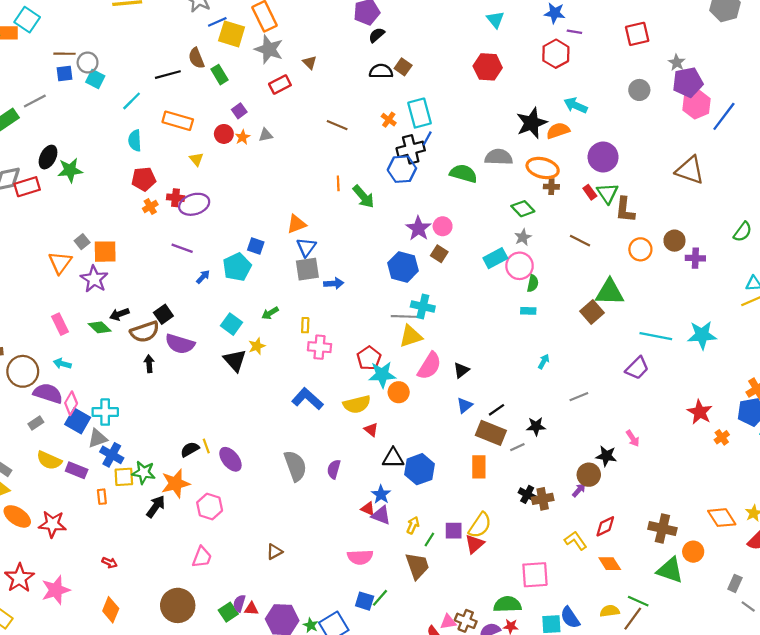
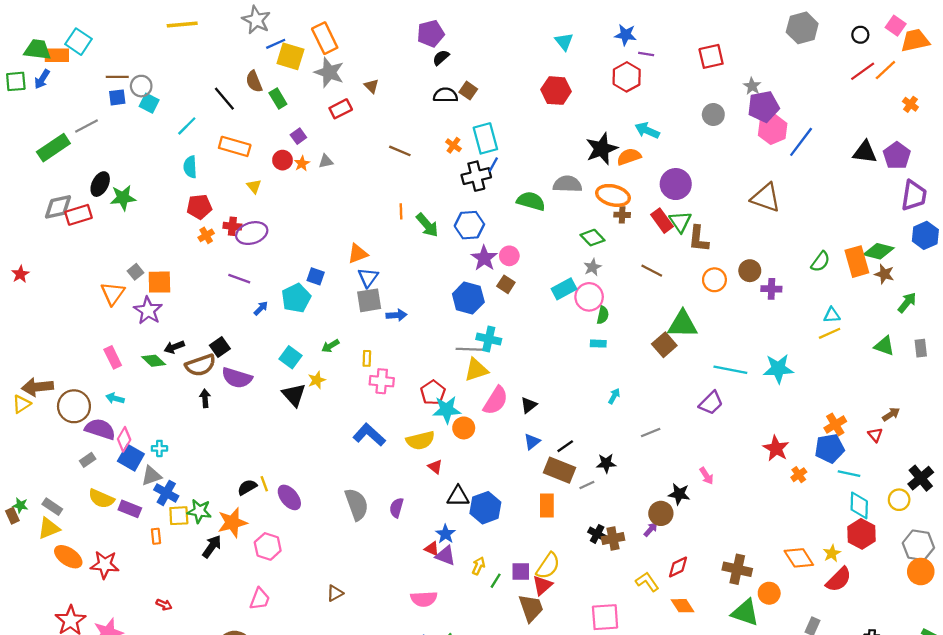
black line: (168, 75) -> (224, 99), turned 65
blue hexagon: (402, 169) -> (469, 225), moved
red rectangle: (590, 192) -> (662, 221), size x1.5
cyan cross: (105, 412) -> (159, 448), size x0.6
brown trapezoid: (417, 566) -> (531, 608), moved

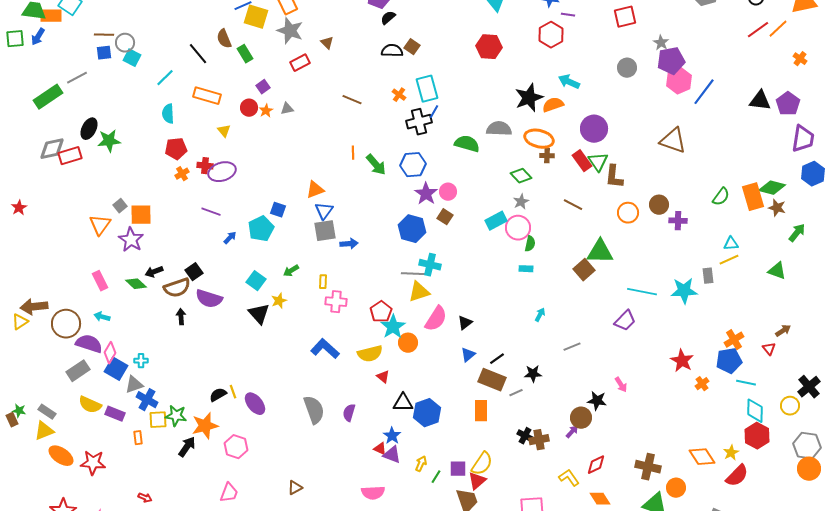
gray rectangle: (921, 348) -> (708, 276), moved
cyan star: (447, 410) -> (393, 327), turned -30
gray rectangle: (88, 460) -> (78, 371), size x1.6

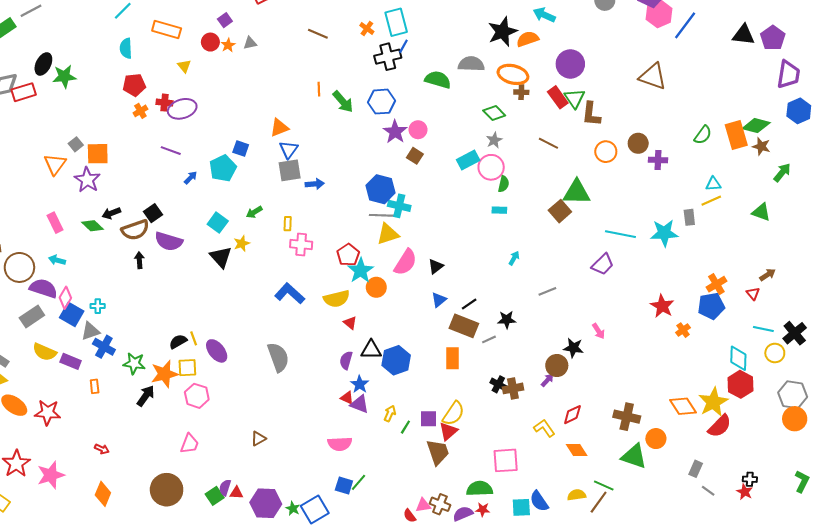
blue hexagon: (412, 229) -> (380, 189), moved
cyan line: (746, 383) -> (763, 329), moved
purple semicircle: (349, 413) -> (346, 360), moved
yellow square: (158, 420) -> (187, 368), moved
yellow star: (731, 453) -> (713, 402), size x1.8

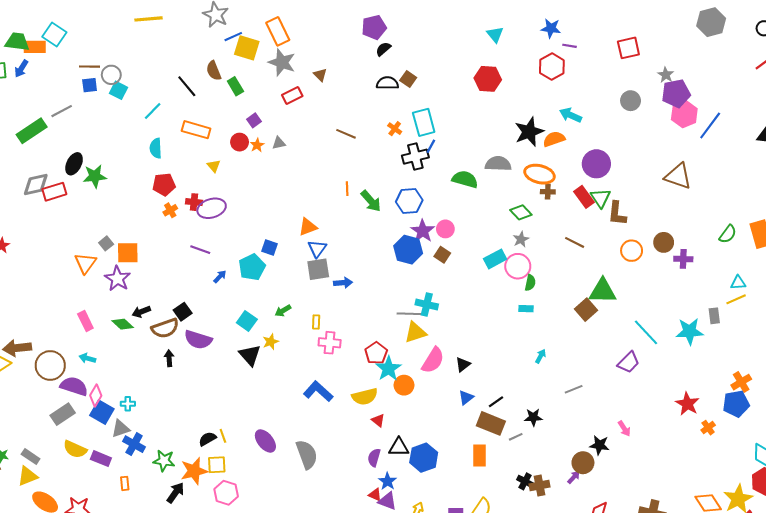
blue hexagon: (380, 189) -> (408, 250), moved
cyan line: (620, 234) -> (646, 332), turned 36
purple ellipse: (217, 351) -> (265, 441), moved

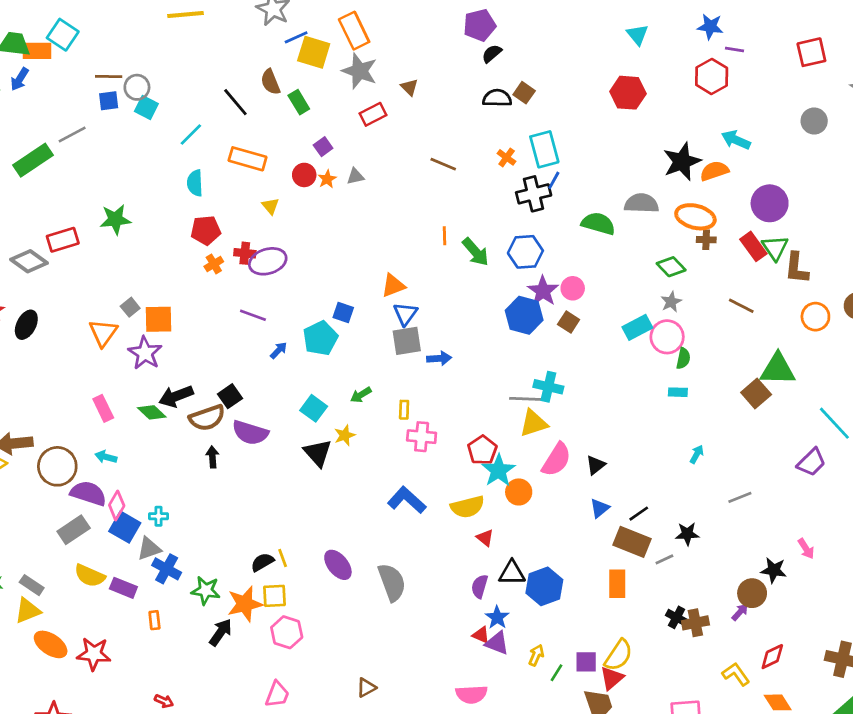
black ellipse: (74, 164) -> (26, 325), moved
gray diamond: (36, 184) -> (29, 261), moved, turned 48
black arrow: (141, 312) -> (176, 396), size x1.4

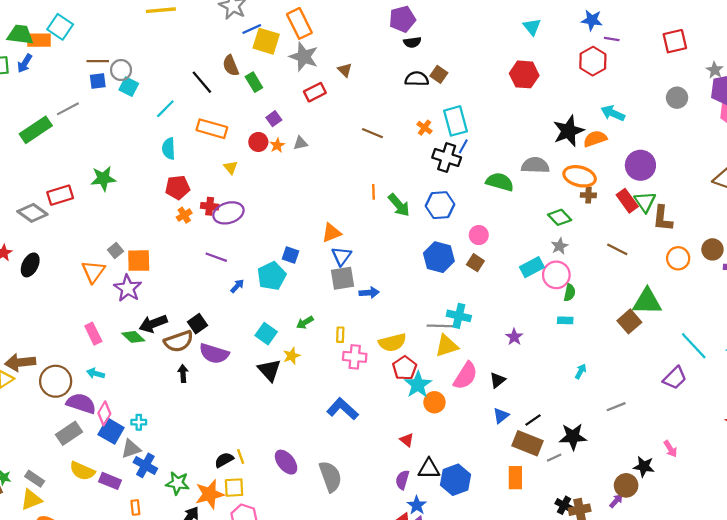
black semicircle: (492, 54) -> (412, 42), turned -147
black cross: (534, 194) -> (447, 158), turned 32
purple star: (543, 291) -> (514, 337), moved, size x0.7
yellow semicircle: (467, 507) -> (392, 342), moved
black star: (687, 534) -> (573, 437), size x1.4

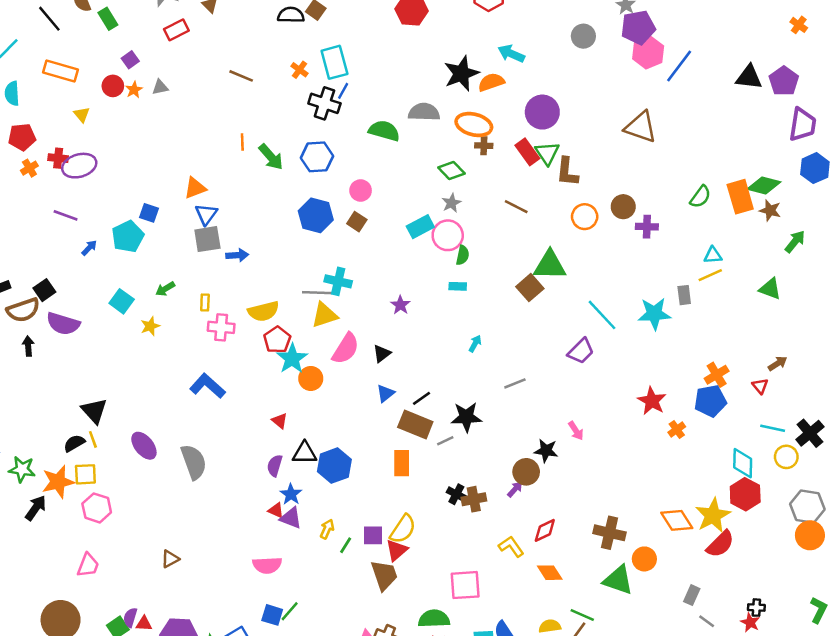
black triangle: (269, 370) -> (94, 411), moved

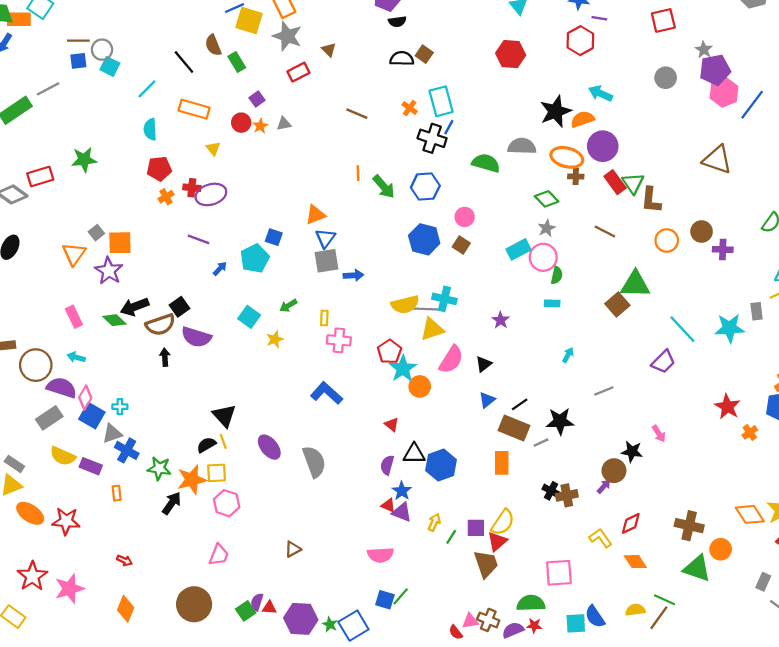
purple circle: (542, 112) -> (603, 146), moved
yellow semicircle: (263, 311) -> (405, 304), moved

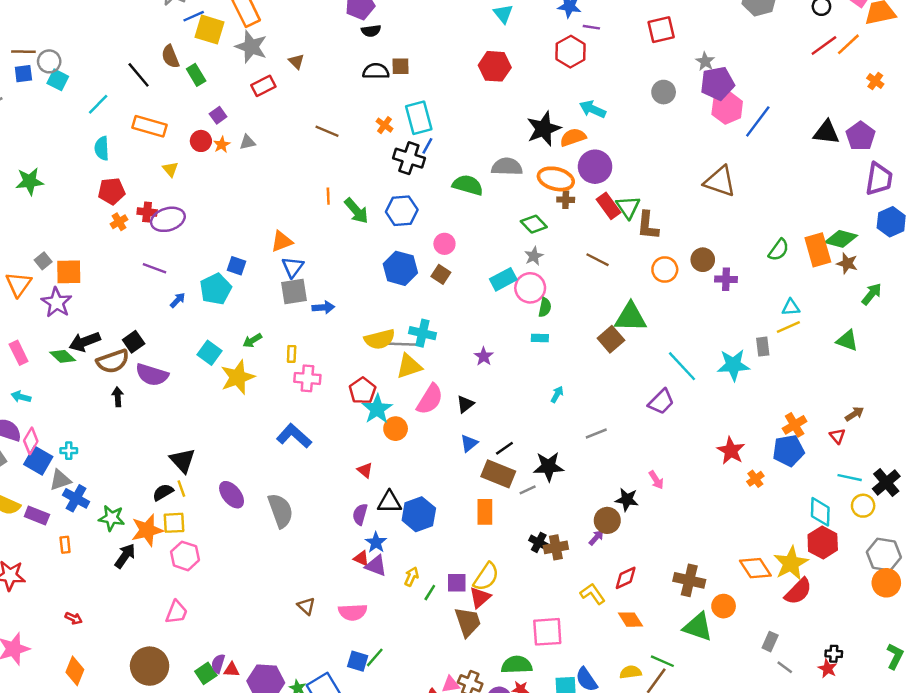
brown square: (424, 54) -> (400, 66), turned -36
yellow star: (275, 339) -> (238, 377), size x1.8
brown triangle: (293, 549) -> (306, 606), moved, turned -48

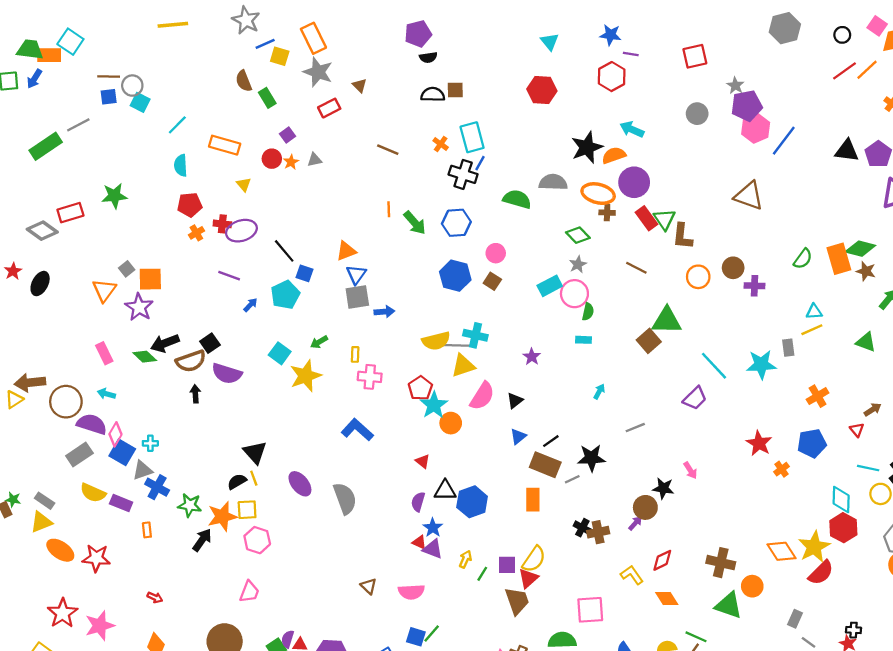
yellow square: (210, 30) -> (280, 56), size x0.7
black line: (139, 75) -> (284, 251), moved
orange cross: (795, 425) -> (818, 396), moved

